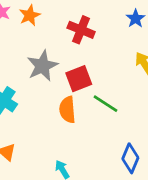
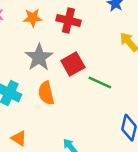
orange star: (30, 15) -> (33, 18), moved, turned 30
orange semicircle: (67, 110) -> (46, 93), moved

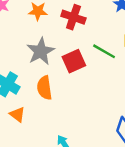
green line: (100, 82) -> (104, 51), moved
orange triangle: (19, 138) -> (17, 114), moved

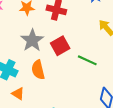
green line: (104, 51) -> (87, 60), moved

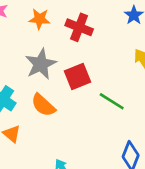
orange semicircle: (38, 70) -> (43, 105), turned -42

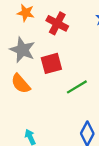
gray star: (41, 64) -> (22, 50), turned -30
green line: (112, 101) -> (77, 87), turned -70

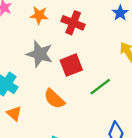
orange semicircle: (21, 84) -> (54, 99), moved

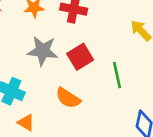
green line: (100, 87) -> (117, 75), turned -55

